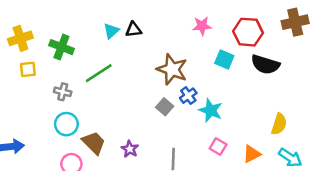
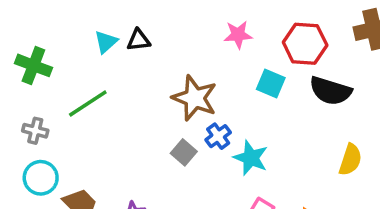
yellow semicircle: (279, 124) -> (350, 160), moved

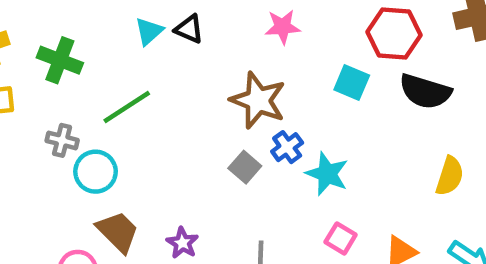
pink star: (238, 35) -> (283, 27), moved
black triangle: (138, 40) -> (189, 29), turned 30
cyan circle: (41, 178) -> (96, 172), moved

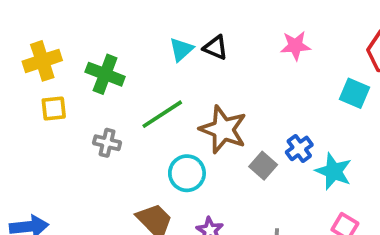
brown star: (258, 100) -> (223, 129), moved
cyan circle: (96, 172) -> (187, 173), moved

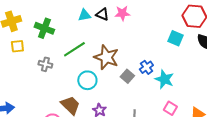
pink star: (295, 46) -> (122, 13), moved
cyan triangle: (181, 49) -> (84, 15), turned 32

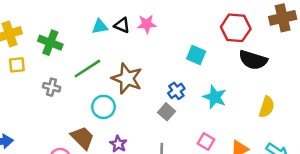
cyan square: (175, 38) -> (196, 55), moved
gray square: (127, 76) -> (167, 112), moved
cyan star: (164, 79) -> (215, 97), moved

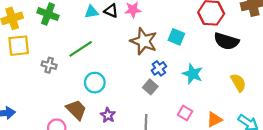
green cross: (50, 43) -> (48, 14), moved
yellow square: (17, 65) -> (19, 46), size x1.5
brown star: (127, 78) -> (144, 41), moved
yellow semicircle: (267, 107) -> (238, 83), turned -48

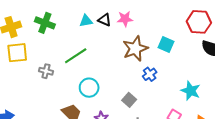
brown star: (144, 41) -> (135, 49), turned 30
cyan star: (193, 74) -> (191, 91), moved
gray square: (150, 87) -> (129, 100), moved

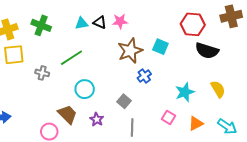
cyan star: (191, 91) -> (185, 92), turned 30

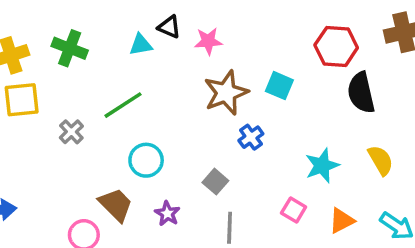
black triangle: (100, 22) -> (169, 27), moved
black semicircle: (207, 51) -> (361, 93), turned 60
gray cross: (42, 73) -> (71, 132), turned 32

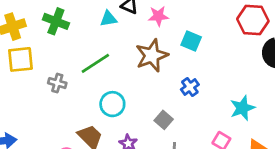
cyan square: (279, 86) -> (191, 41), moved
brown star: (226, 93) -> (152, 55), moved
gray cross: (71, 132) -> (57, 83), turned -30

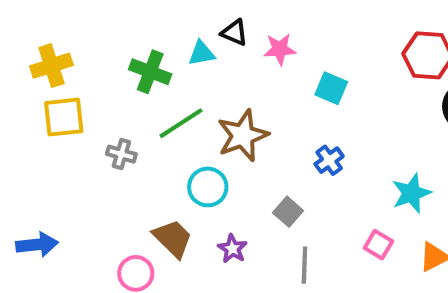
green cross: (56, 21) -> (150, 72), moved
brown star: (152, 55) -> (243, 136), moved

